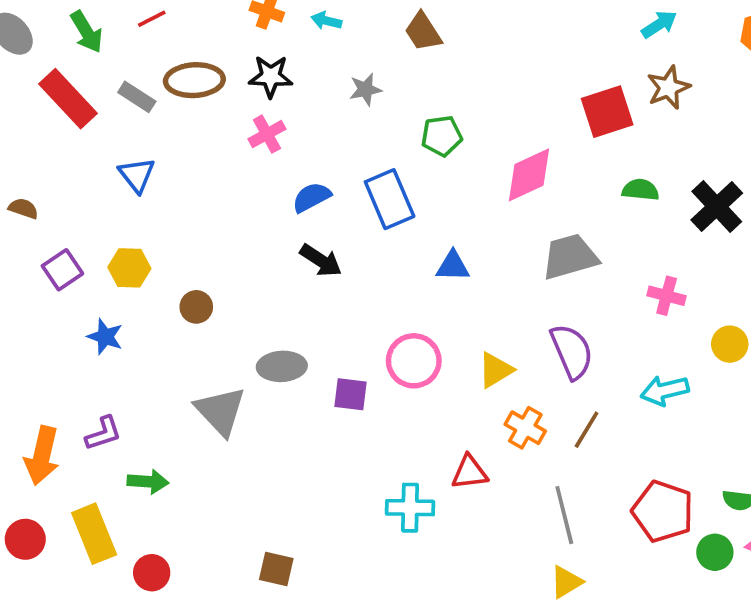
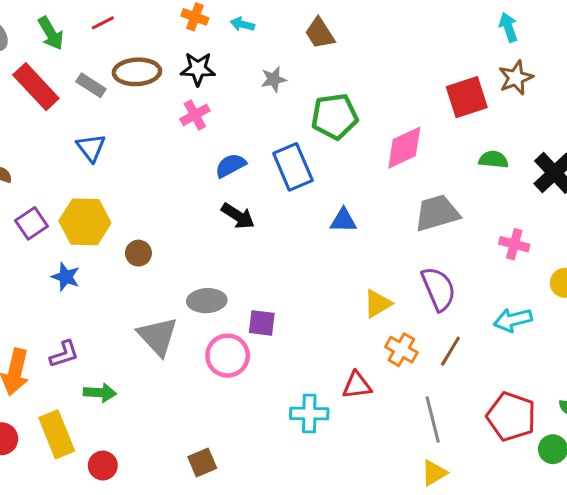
cyan arrow: (659, 24) -> (508, 27), turned -76
green pentagon: (442, 136) -> (335, 116), size x1.4
yellow hexagon: (129, 268) -> (85, 222), size x1.5
pink circle: (414, 361) -> (228, 356), moved
brown square: (276, 569) -> (202, 463), turned -36

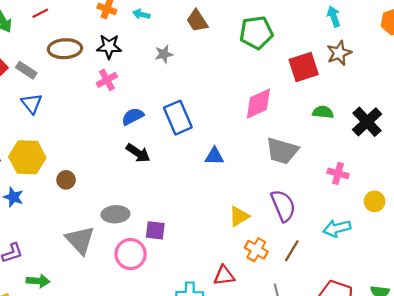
gray rectangle: (91, 85) -> (26, 70), moved
green pentagon: (335, 116) -> (256, 33), moved
gray trapezoid: (437, 213) -> (282, 151), turned -148

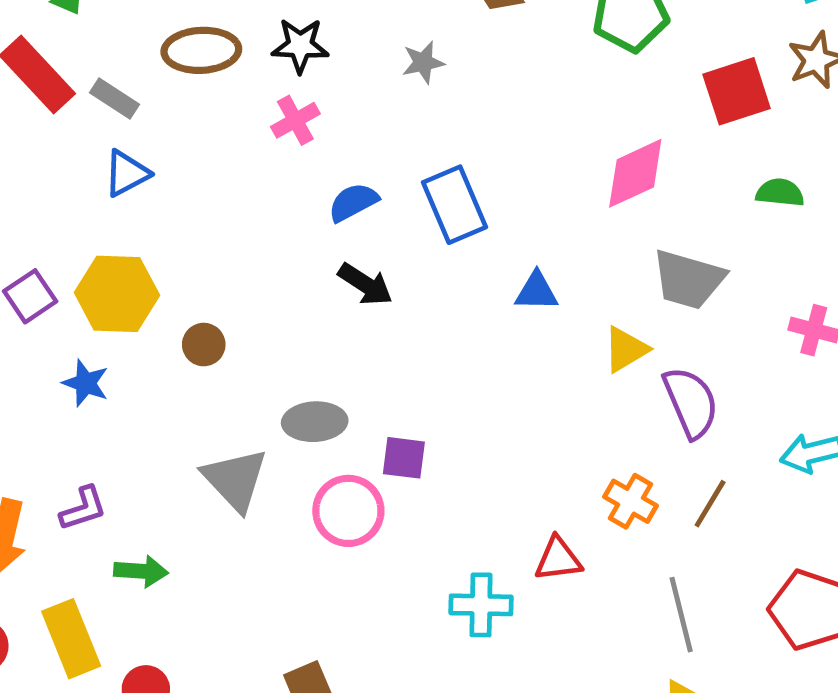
blue triangle: (32, 104) -> (127, 173), turned 40
yellow triangle: (239, 216) -> (626, 349), moved

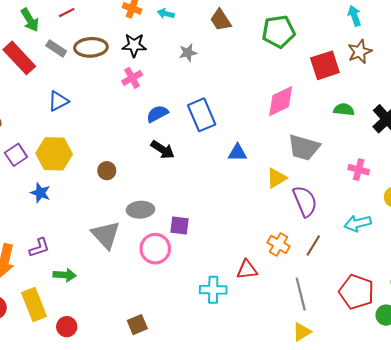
gray rectangle: (115, 99) -> (56, 48), moved
brown circle: (204, 345) -> (107, 171), moved

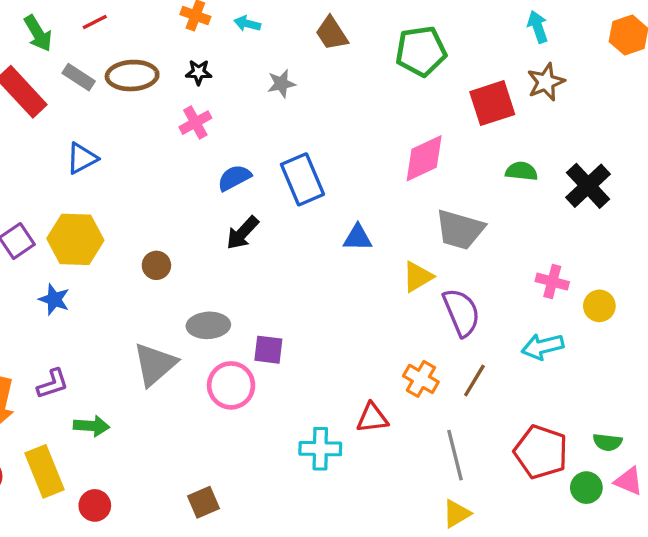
black star: (134, 45) -> (199, 72), size x0.7
black arrow: (163, 150) -> (242, 233), turned 100
pink cross: (359, 170) -> (552, 282), moved
gray triangle: (106, 235) -> (155, 364), turned 32

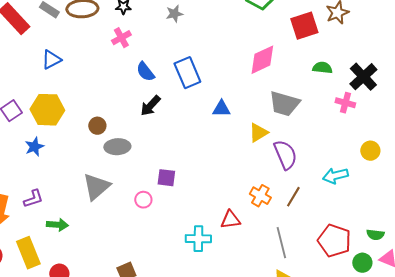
blue semicircle: (234, 178) -> (145, 72), turned -100
pink cross: (552, 282) -> (345, 103), moved
blue star: (54, 299) -> (34, 147), turned 30
gray ellipse: (208, 325) -> (117, 147), moved
pink circle: (231, 385) -> (143, 200), size x0.6

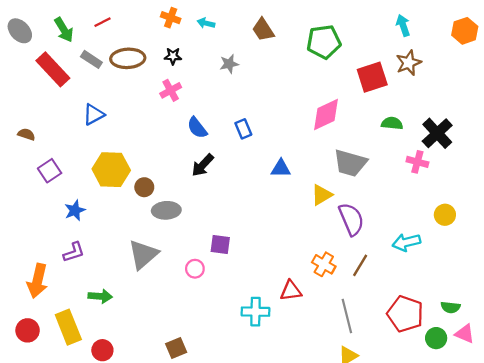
blue rectangle: (187, 73) -> (243, 129), size x0.6
yellow hexagon: (47, 110) -> (111, 170), moved
purple L-shape: (33, 199) -> (74, 252), moved

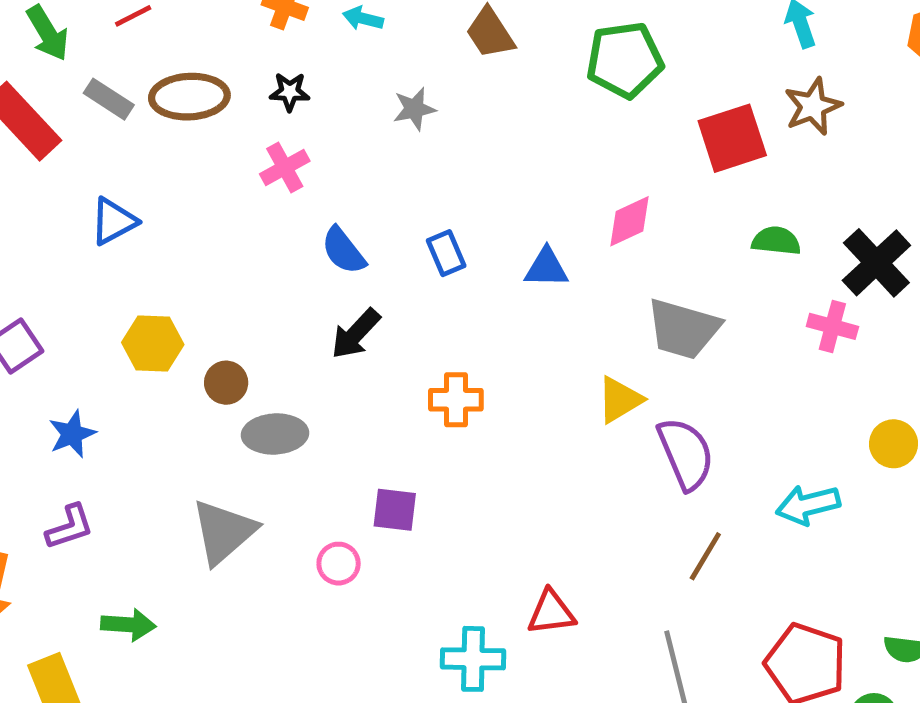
pink diamond: (326, 115) -> (629, 221), size x0.7
blue triangle: (281, 168) -> (546, 268), moved
yellow hexagon: (111, 170) -> (153, 344), size x0.7
orange cross: (324, 264) -> (456, 400), moved, turned -30

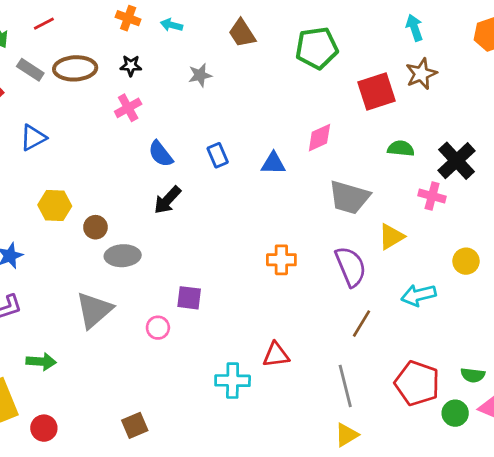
orange cross: (456, 400) -> (281, 260), moved
yellow triangle: (620, 400) -> (391, 237), moved

